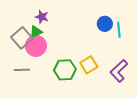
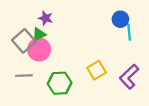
blue circle: (105, 24) -> (120, 19), moved
green hexagon: (65, 70) -> (60, 83), moved

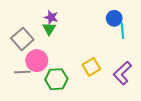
purple star: (46, 18) -> (51, 17), moved
green triangle: (39, 34) -> (49, 29), moved, turned -32
pink circle: (39, 50) -> (37, 61), moved

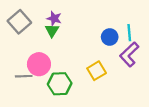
blue circle: (114, 18) -> (110, 37), moved
gray square: (22, 39) -> (19, 22), moved
purple L-shape: (122, 73) -> (129, 54), moved

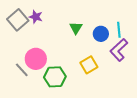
purple star: (54, 18) -> (36, 17), moved
green triangle: (52, 30) -> (76, 28), moved
gray line: (24, 76) -> (22, 70), turned 49

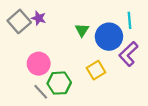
cyan line: (119, 30) -> (130, 20), moved
blue circle: (101, 34) -> (109, 37), size x1.6
gray line: (22, 70) -> (41, 92), moved

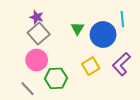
gray square: (19, 21) -> (39, 33), moved
purple L-shape: (128, 54) -> (121, 64), moved
gray line: (41, 92) -> (27, 89), moved

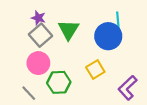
cyan line: (122, 19) -> (118, 20), moved
green triangle: (77, 28) -> (68, 30), moved, size x1.5
purple L-shape: (121, 64) -> (128, 88), moved

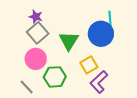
green triangle: (68, 30) -> (69, 41), moved
purple L-shape: (128, 88) -> (99, 82), moved

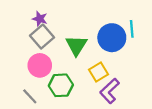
cyan line: (110, 19) -> (132, 29), moved

